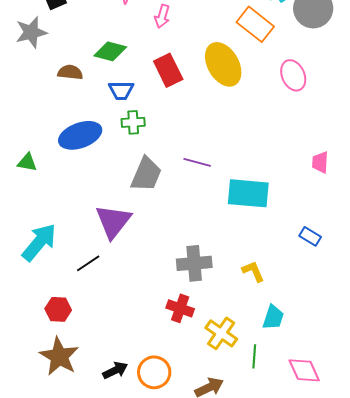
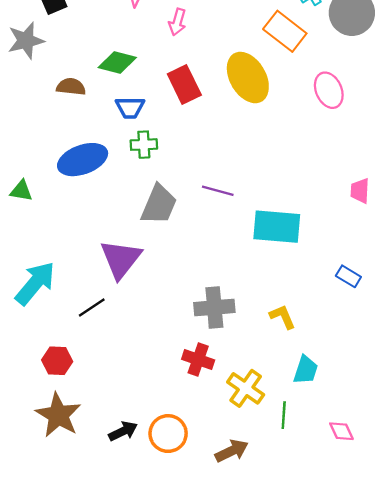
pink diamond: (304, 370) -> (341, 431), size x0.7

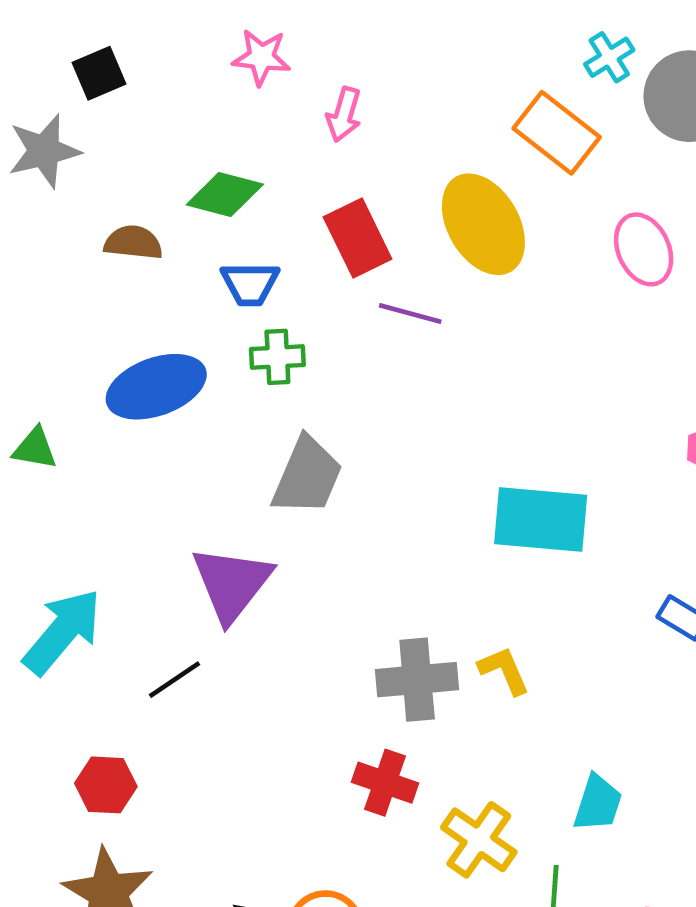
purple line: (218, 191) -> (410, 314), moved
yellow L-shape: (283, 317) -> (504, 670), moved

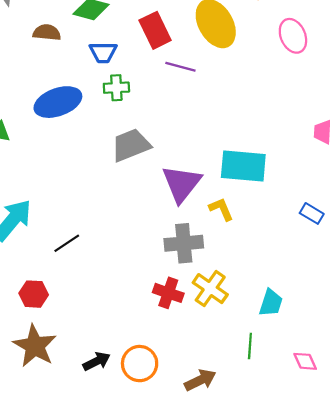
gray trapezoid: (307, 476) -> (131, 145), turned -135
purple triangle: (232, 584) -> (182, 184), moved
yellow L-shape: (504, 670) -> (221, 209), moved
yellow cross: (479, 840) -> (210, 289), moved

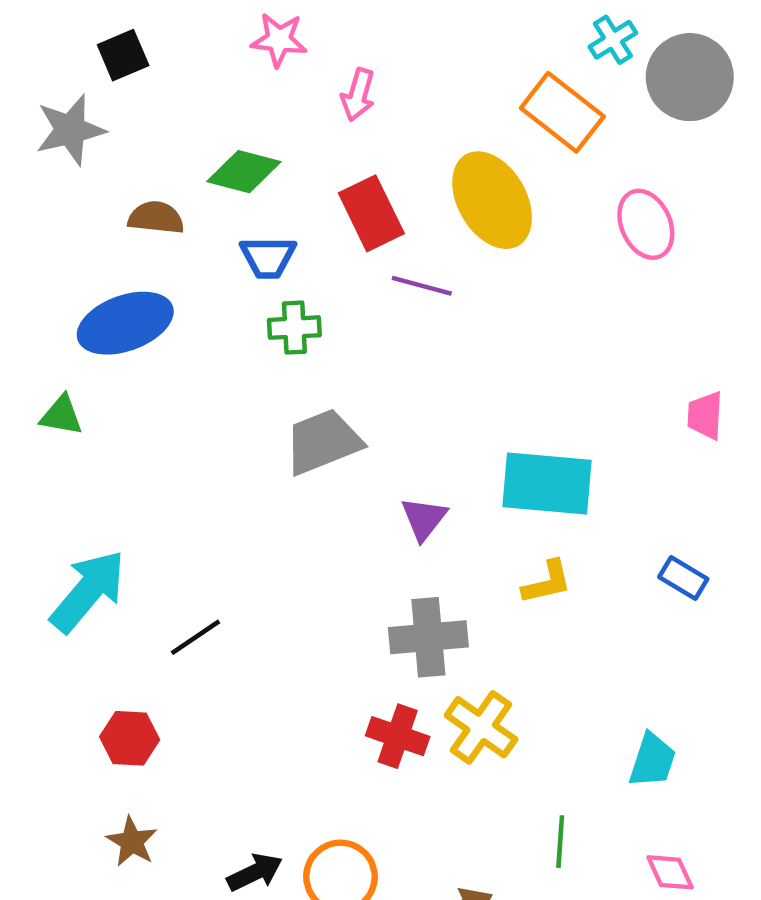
blue ellipse: (58, 102) -> (125, 323), moved
purple triangle: (182, 184) -> (424, 519), size x0.6
yellow L-shape: (221, 209) -> (547, 582), moved, turned 100
cyan trapezoid: (271, 303) -> (652, 760), moved
brown star: (35, 346) -> (132, 842), size x0.6

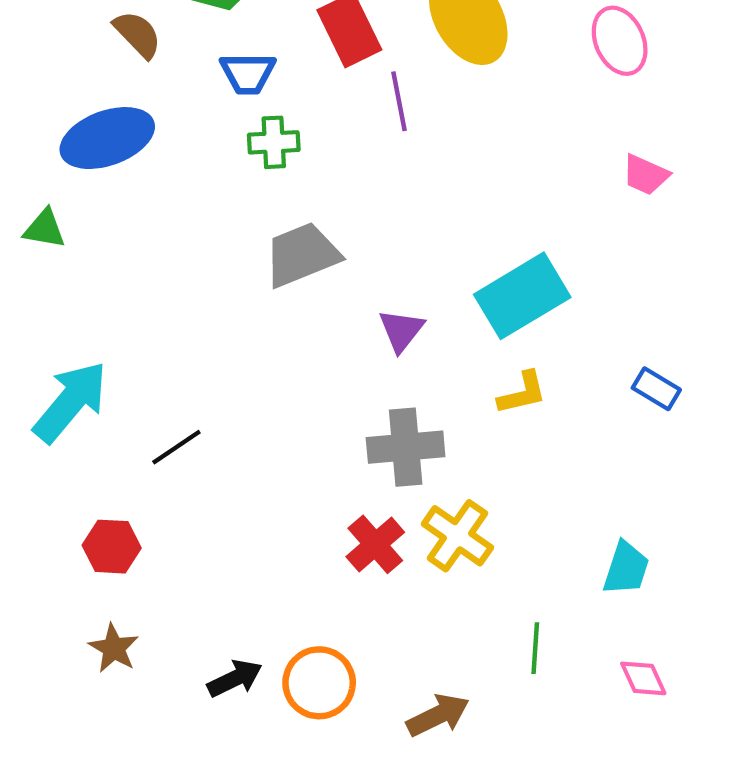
brown semicircle: (156, 218) -> (138, 34), turned 40
purple line: (422, 286) -> (399, 101), turned 64
pink trapezoid: (705, 415) -> (646, 175), moved, turned -69
cyan rectangle: (547, 483) -> (522, 296), turned -36
red cross: (398, 736) -> (375, 544), turned 30

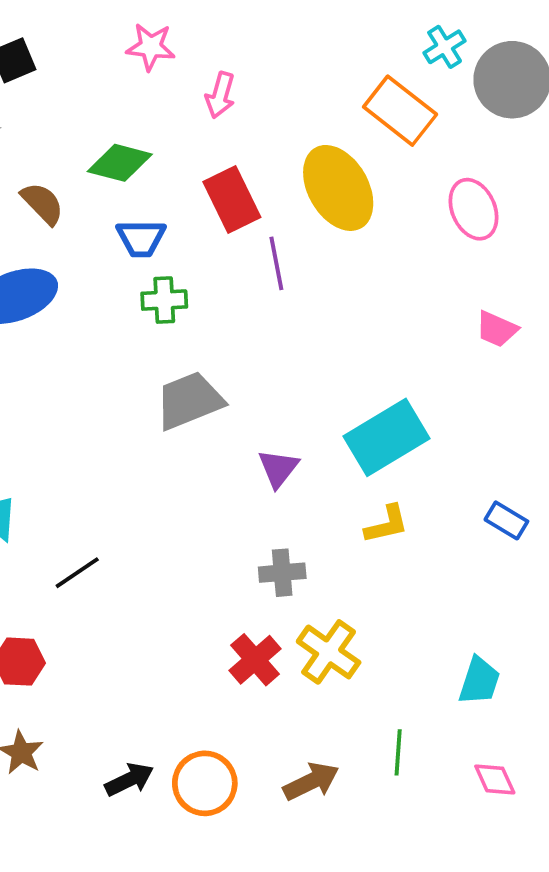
gray cross: (406, 447) -> (282, 573), size x0.7
brown arrow: (438, 715) -> (311, 781), moved

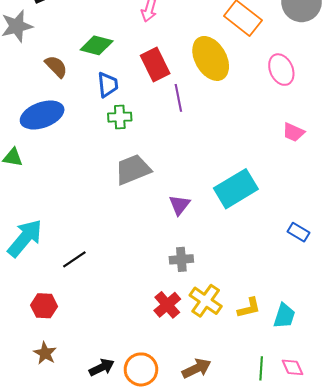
blue trapezoid: (141, 238) -> (108, 85), turned -96
yellow L-shape: (387, 524) -> (249, 308), moved
green line: (398, 752) -> (261, 368), moved

